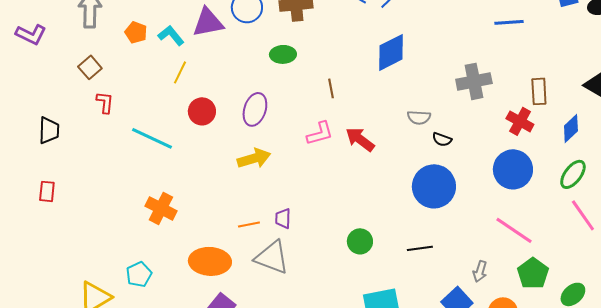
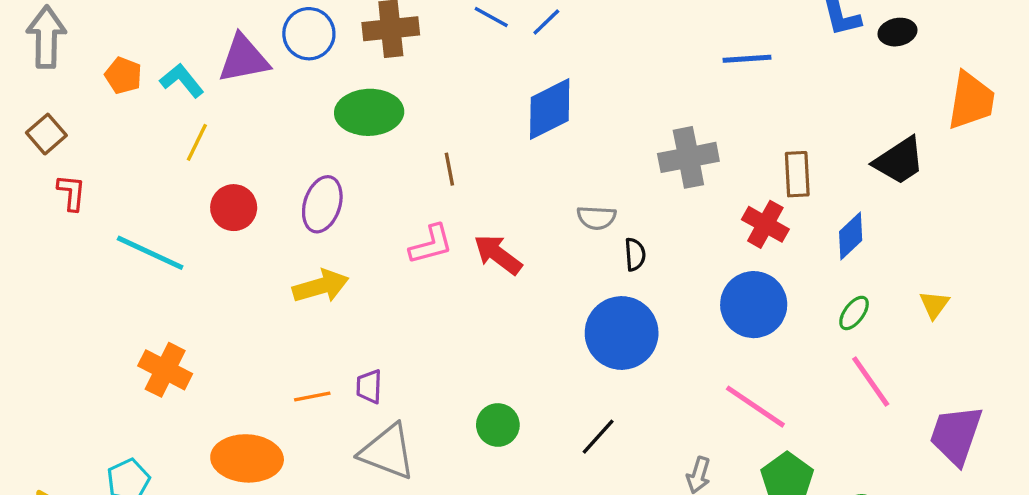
green ellipse: (283, 54) -> (369, 112), size x1.5
black semicircle: (442, 139) -> (635, 254), turned -114
green ellipse: (573, 174) -> (854, 313), size x0.7
black line: (420, 248) -> (598, 437), turned -40
gray triangle: (272, 257) -> (387, 452), moved

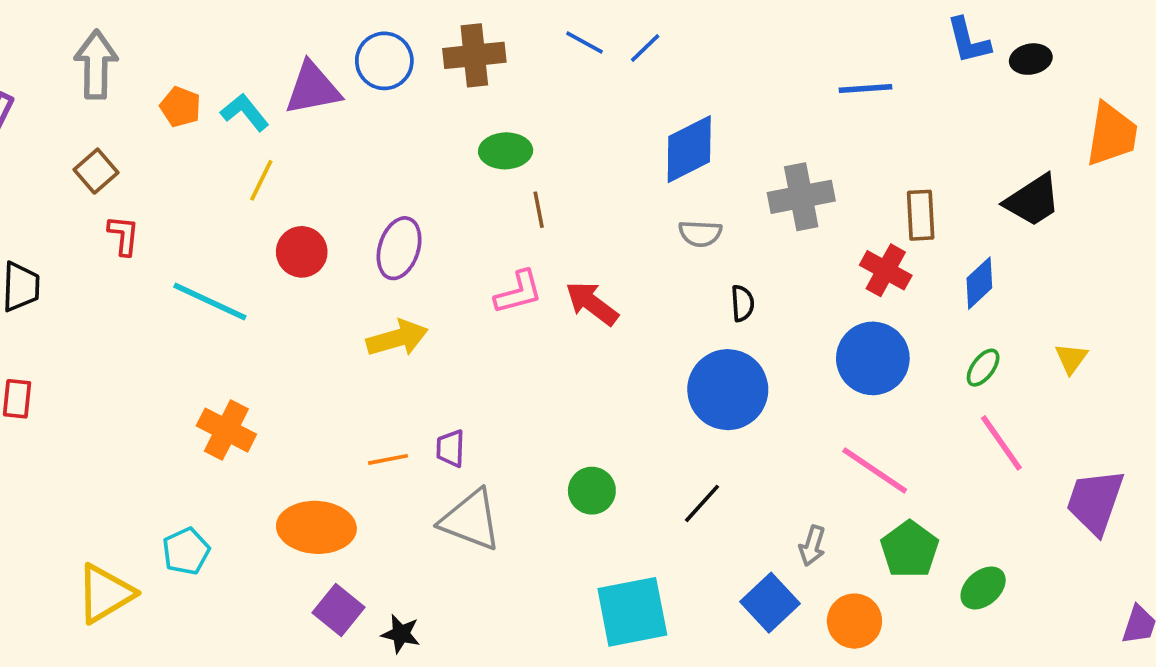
blue diamond: (550, 109) -> (689, 149), moved
green ellipse: (369, 112) -> (506, 151), moved, size x0.7
gray semicircle: (596, 218) -> (700, 234), moved

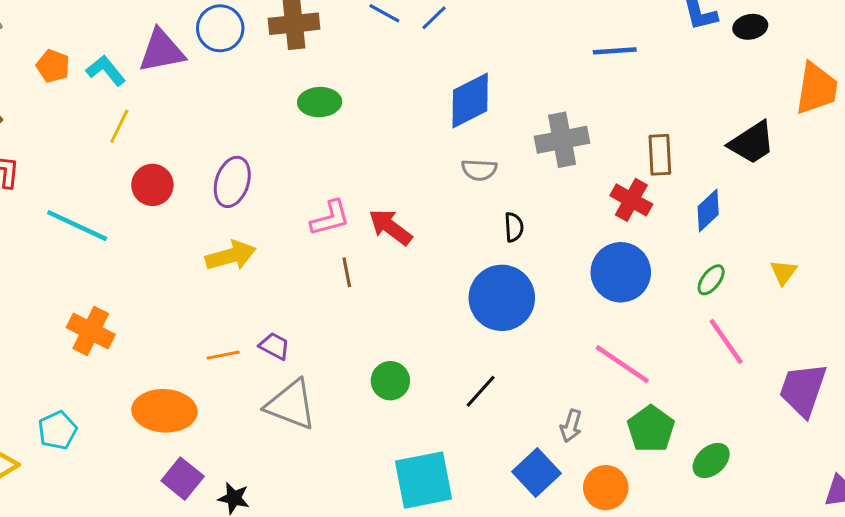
brown line: (539, 210) -> (347, 272), moved
purple trapezoid: (450, 448) -> (274, 346), turned 116

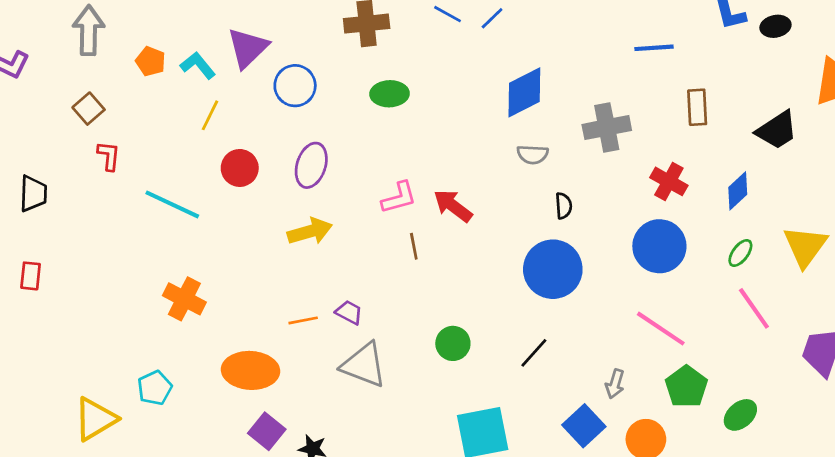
blue circle: (220, 28) -> (295, 86), moved
purple triangle: (161, 51) -> (248, 48), turned -33
brown rectangle: (660, 155) -> (697, 107), moved
yellow triangle: (783, 272) -> (805, 246), size x1.8

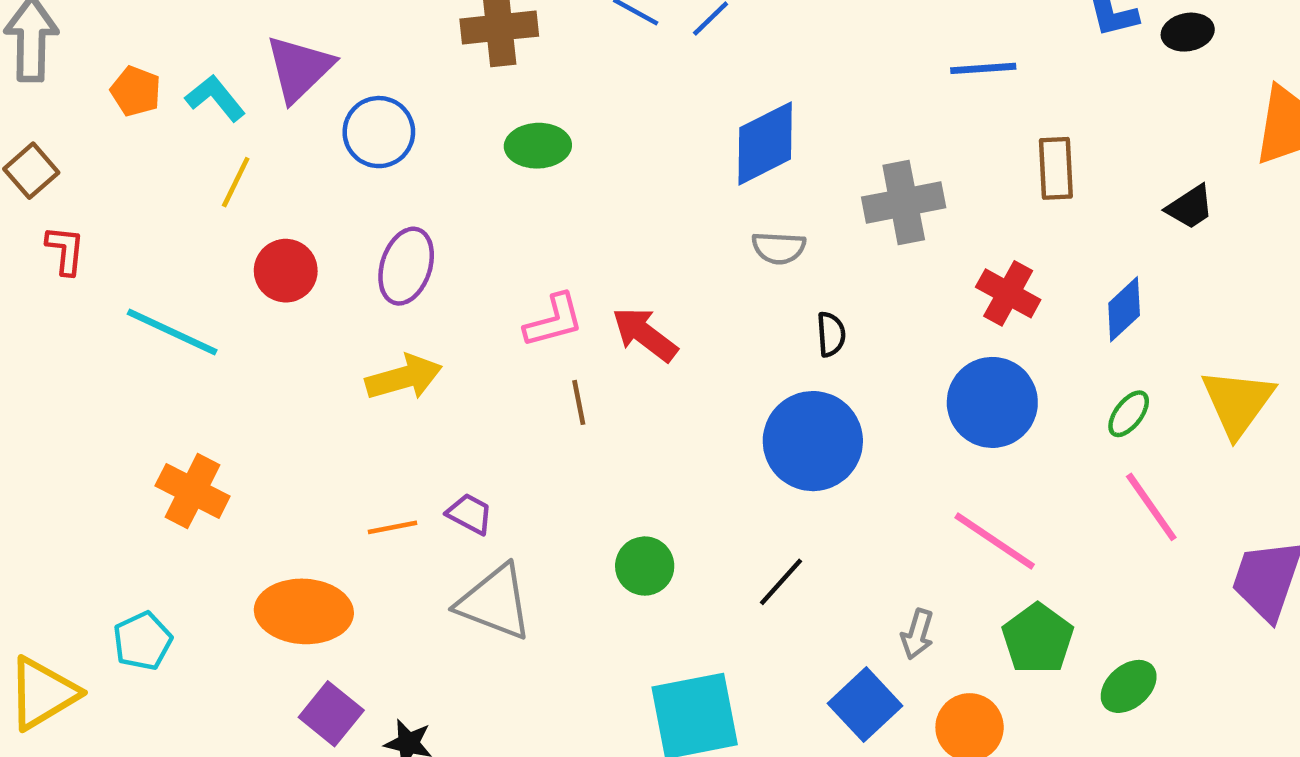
black trapezoid: (777, 130) -> (1190, 207), size x0.7

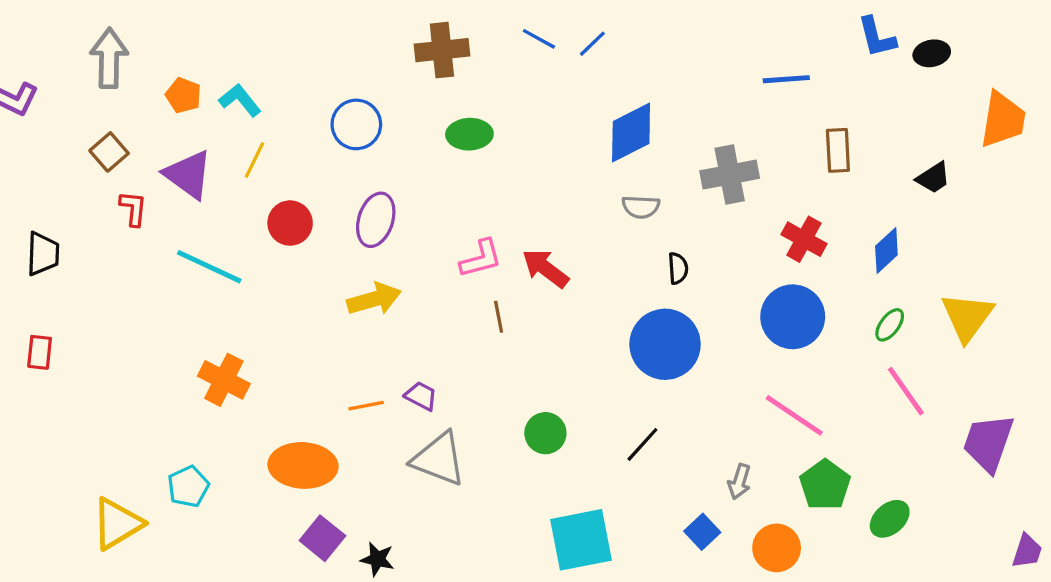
purple triangle: (299, 68) -> (188, 175), moved, turned -40
blue square: (865, 705) -> (702, 532), size x0.7

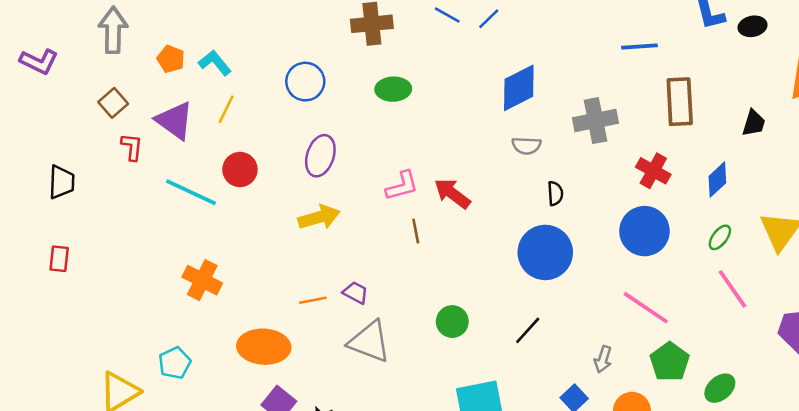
brown rectangle: (838, 150) -> (680, 102), size x1.4
black trapezoid: (933, 178) -> (754, 123), turned -40
red circle: (290, 223) -> (240, 170), moved

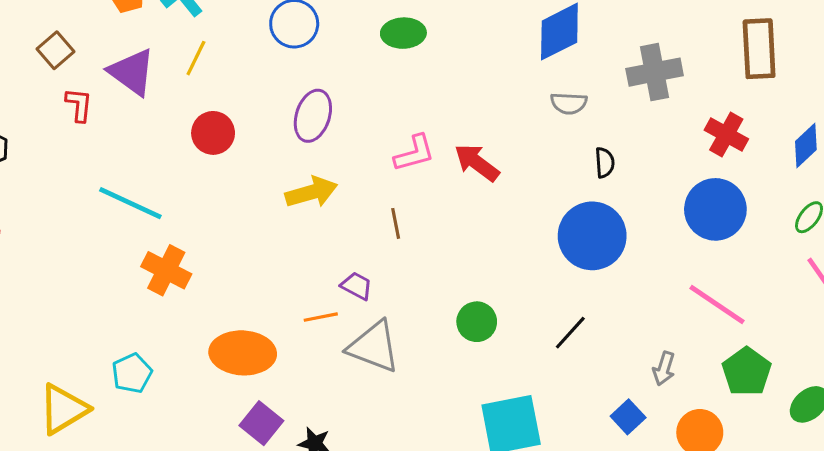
cyan line: (191, 192) -> (130, 203), moved
brown line: (416, 231) -> (396, 223), moved
orange line: (313, 300) -> (321, 317), moved

